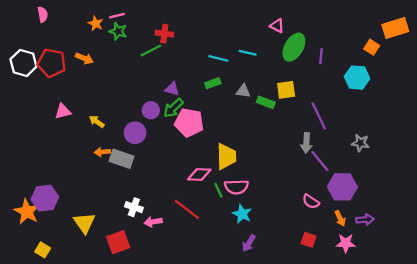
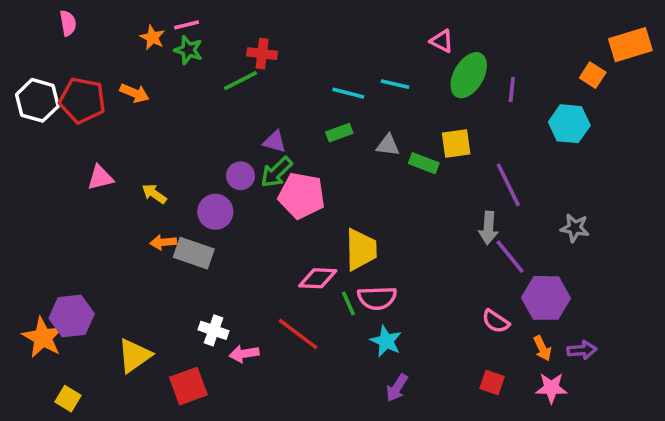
yellow triangle: (84, 223) -> (134, 355), turned 30

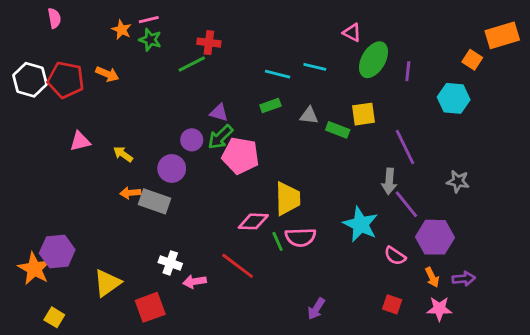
cyan star: (386, 341) -> (361, 224), moved, size x1.4

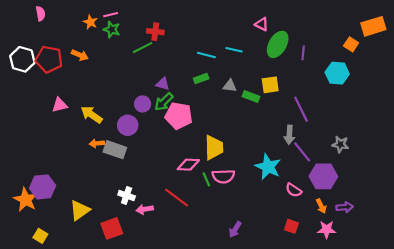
yellow arrow: (123, 154) -> (91, 115), size x1.5
gray star: (458, 181) -> (340, 144), moved

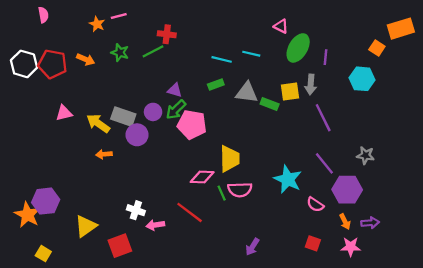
green star: (112, 30) -> (120, 53), moved
gray triangle: (230, 86) -> (247, 93), size x1.5
gray arrow: (289, 135) -> (311, 85), moved
gray rectangle: (115, 150) -> (123, 117), moved

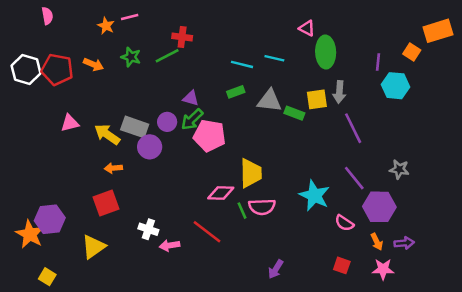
green ellipse: (298, 48) -> (326, 52), turned -32
purple line: (326, 57) -> (378, 62), moved
red square: (120, 246) -> (106, 203), moved

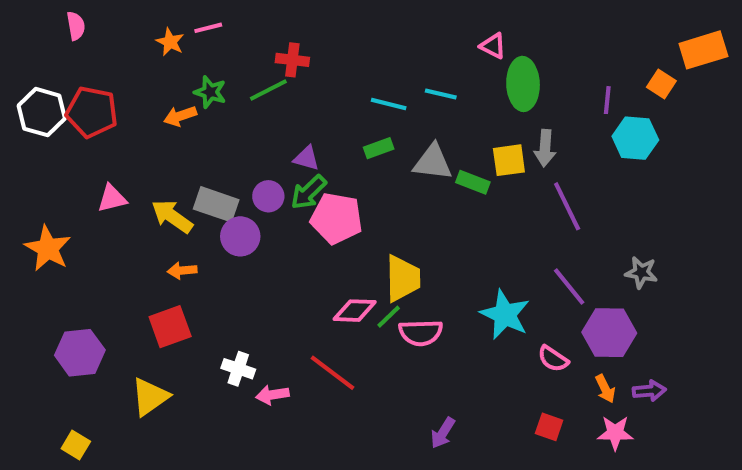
orange arrow: (93, 64) -> (180, 116), moved, turned 138
green line: (242, 211) -> (389, 317), moved, turned 70
orange star: (30, 234) -> (48, 248), moved

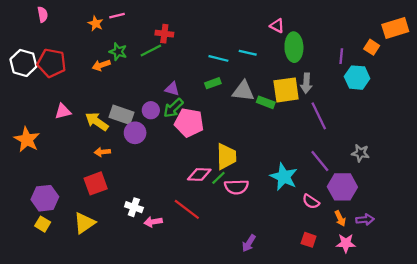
yellow square: (509, 160) -> (286, 90), size x1.4
yellow square: (76, 445) -> (43, 224), moved

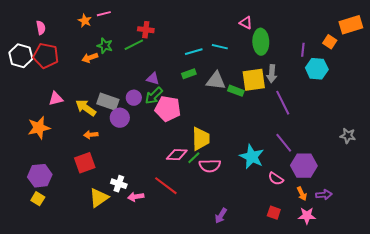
pink semicircle: (43, 14) -> (41, 28), moved
cyan line: (218, 58) -> (194, 52), turned -30
orange star: (27, 140) -> (39, 128), moved, turned 30
gray star: (360, 153) -> (348, 136), moved
yellow triangle: (84, 223) -> (99, 198), moved

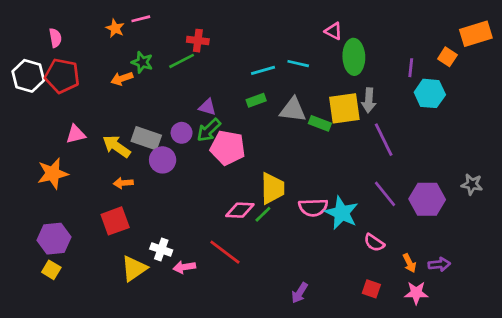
pink semicircle: (210, 166) -> (313, 207), moved
purple hexagon: (304, 166) -> (427, 199), moved

